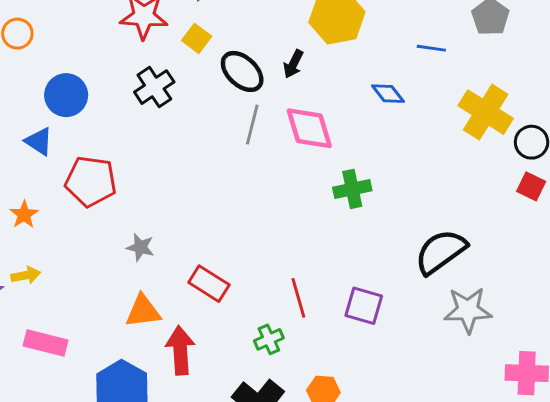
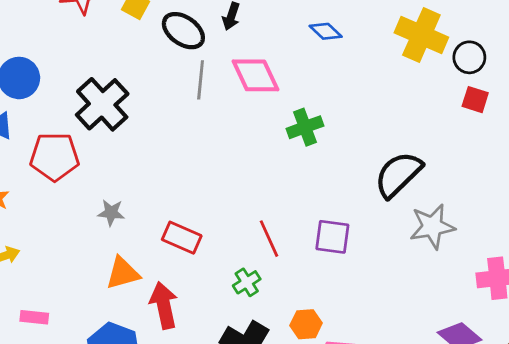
black cross: (154, 87) -> (102, 104), moved, size x1.4
pink rectangle: (46, 343) -> (34, 317), size x0.7

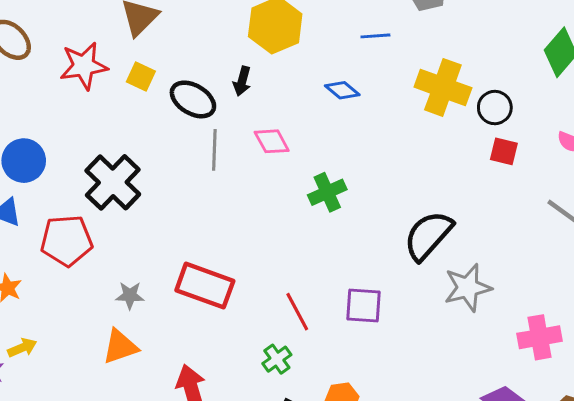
pink diamond: (255, 75) -> (272, 141), size x0.7
red rectangle: (182, 238) -> (205, 286), moved, size x1.4
orange triangle: (123, 273) -> (120, 347), moved

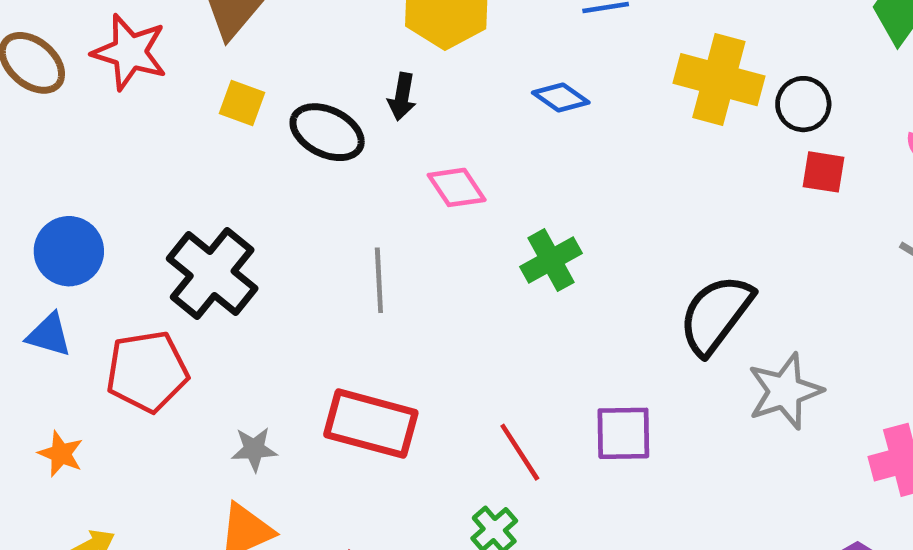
red star: (84, 66) -> (130, 52), moved, turned 30
gray line: (214, 150) -> (379, 280), moved

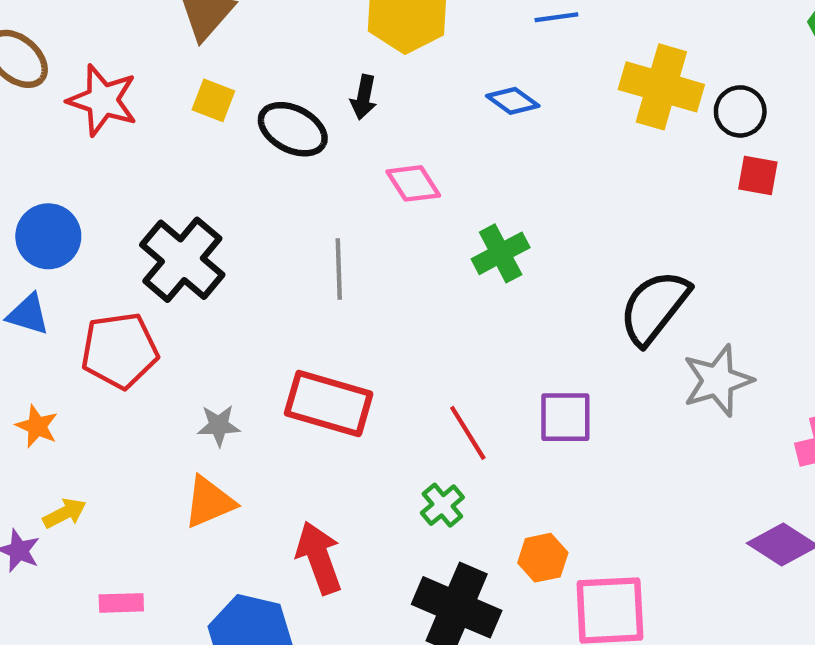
red star: (130, 52) -> (103, 100), moved

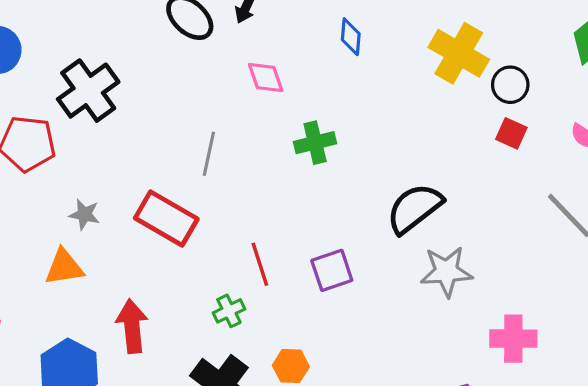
blue diamond: (513, 101) -> (351, 37), turned 45
gray line: (339, 269) -> (209, 154), moved
purple square: (565, 417) -> (332, 270), turned -33

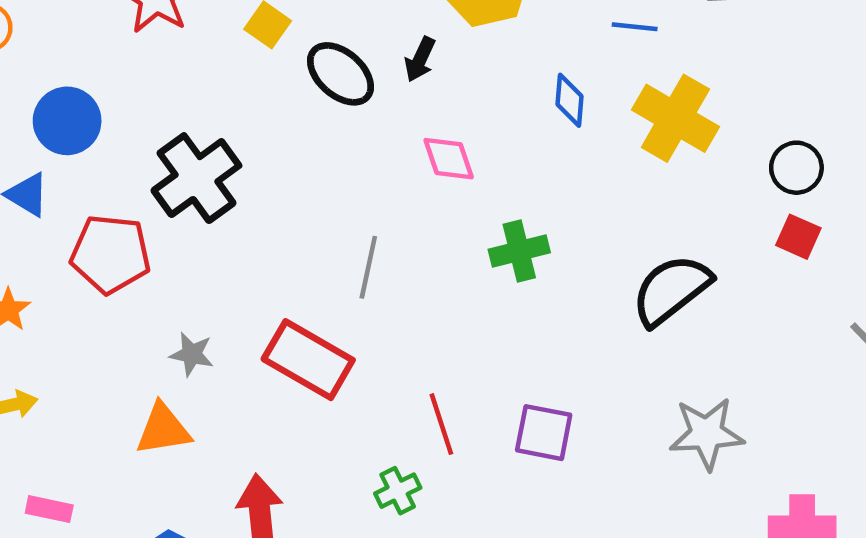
yellow cross: (459, 53) -> (675, 118), moved
black semicircle: (414, 208) -> (671, 290), moved
purple square: (332, 270) -> (544, 433), turned 30

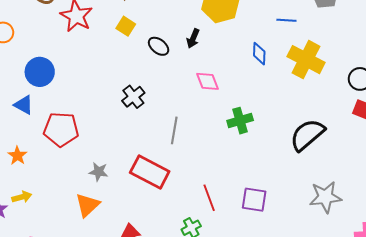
black ellipse: (341, 74) -> (159, 46), size x0.7
black cross: (196, 178) -> (133, 97), moved, size x0.6
orange triangle: (163, 429) -> (87, 205), turned -32

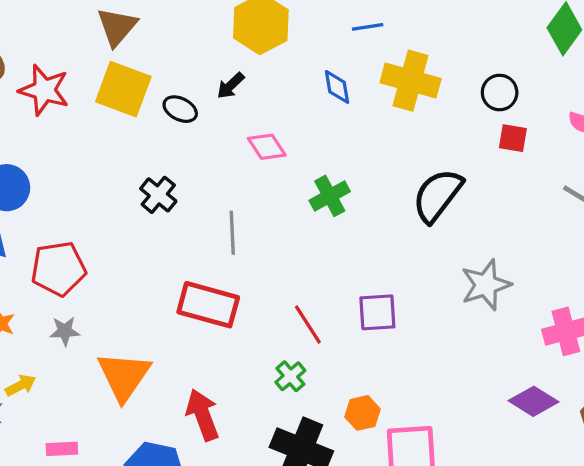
yellow square: (126, 26) -> (123, 89), size x1.8
black arrow: (193, 38) -> (231, 86), turned 36
gray star: (99, 172) -> (65, 331), moved
orange triangle: (87, 205) -> (124, 376), size x1.4

